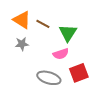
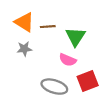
brown line: (43, 24) -> (48, 27), turned -32
pink semicircle: (61, 54) -> (68, 60), turned 42

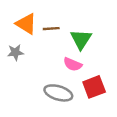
gray star: (24, 49) -> (15, 52), moved

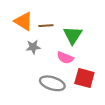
gray star: (15, 52) -> (33, 47), moved
red square: (94, 87) -> (84, 78), turned 36

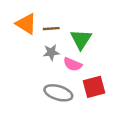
gray star: (33, 47) -> (51, 52), moved
red square: (84, 78) -> (94, 87), turned -30

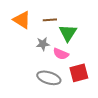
brown line: (51, 29) -> (50, 20), moved

